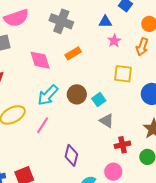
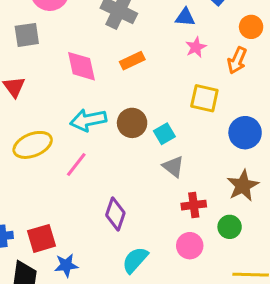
cyan arrow: (48, 95) -> (88, 120), turned 30
pink circle: (113, 172) -> (190, 246), moved

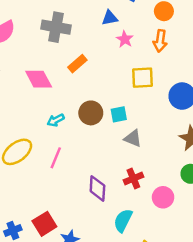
cyan arrow: (88, 120) -> (56, 120), size x0.6
cyan square: (164, 134) -> (119, 114), turned 35
red cross: (194, 205) -> (133, 178), moved

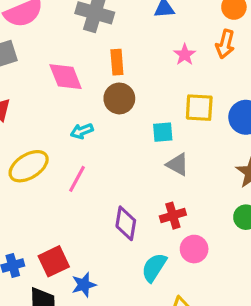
pink star: (125, 39) -> (185, 55), moved
orange rectangle: (77, 64) -> (117, 62), turned -60
yellow square: (143, 78) -> (199, 108), moved
brown circle: (91, 113) -> (119, 98), moved
pink circle: (163, 197) -> (194, 249), moved

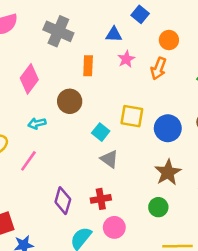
pink star: (185, 55) -> (126, 59), moved
orange rectangle: (117, 62) -> (88, 66), moved
pink diamond: (66, 77) -> (29, 79), turned 52
cyan square: (163, 132) -> (101, 132), turned 36

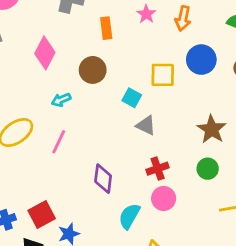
blue circle: (168, 128) -> (201, 60), moved
red cross: (101, 199) -> (158, 169), moved

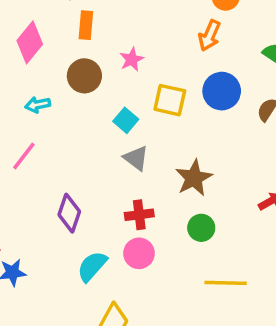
pink star: (146, 14) -> (132, 59), moved
orange rectangle: (106, 28) -> (86, 25), moved
brown star: (212, 129) -> (194, 178), moved

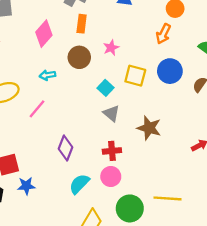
brown star: (194, 178) -> (149, 128), turned -30
green circle: (201, 228) -> (130, 208), moved, size x1.5

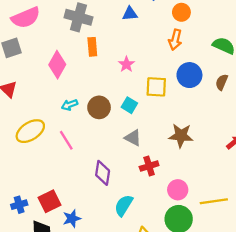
brown circle: (79, 57) -> (99, 107), moved
pink line: (37, 109) -> (66, 140), turned -60
gray triangle: (111, 113) -> (133, 138), moved
pink circle: (111, 177) -> (178, 190), moved

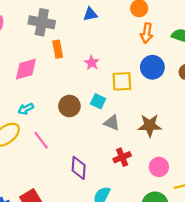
orange arrow: (175, 40) -> (147, 33), moved
pink diamond: (57, 65) -> (26, 69), turned 50
cyan arrow: (70, 105) -> (26, 109), moved
gray triangle: (133, 138) -> (112, 123), moved
pink circle: (178, 190) -> (159, 167), moved

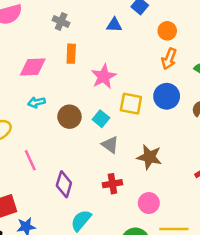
gray cross: (42, 22) -> (61, 22), size x0.6
pink star: (92, 63) -> (104, 76), size x1.5
cyan arrow: (26, 109) -> (36, 102), moved
pink line: (41, 140) -> (30, 160), moved

